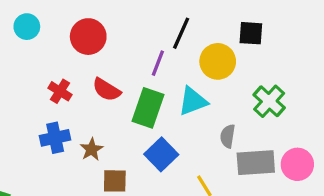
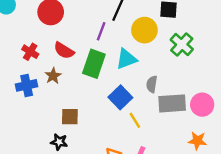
green cross: (269, 101) -> (182, 45), moved
brown star: (92, 149) -> (53, 76), moved
blue square: (161, 154) -> (120, 97), moved

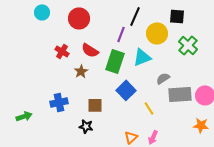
gray semicircle: (152, 84) -> (163, 78), turned 48
blue cross: (27, 85) -> (59, 102), moved
blue square: (120, 97) -> (126, 90), moved

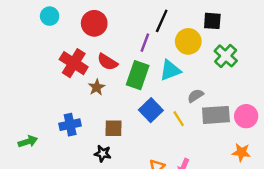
red cross: (62, 51) -> (74, 63), size x1.6
yellow line: (149, 108) -> (179, 119), moved

